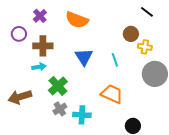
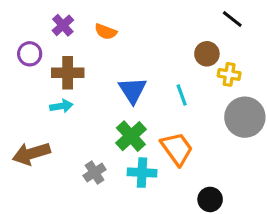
orange semicircle: (77, 20) -> (106, 32), moved, size x0.6
green cross: (58, 86) -> (131, 136), moved
orange trapezoid: (112, 94) -> (177, 149), turned 30
cyan cross: (82, 115) -> (142, 173), moved

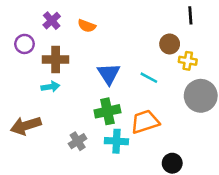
black line: (232, 19) -> (190, 15), turned 48
cyan line: (182, 95) -> (149, 78), turned -42
green cross: (131, 136) -> (107, 111), turned 30
orange trapezoid: (177, 149) -> (145, 122), turned -72

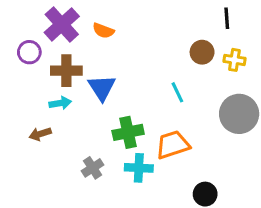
purple cross: (52, 21) -> (62, 24), size x1.6
yellow cross: (188, 61) -> (234, 60), moved
blue triangle: (109, 74) -> (102, 88), moved
cyan line: (149, 78) -> (177, 92), turned 36
brown arrow: (26, 126) -> (40, 134), moved, size x0.6

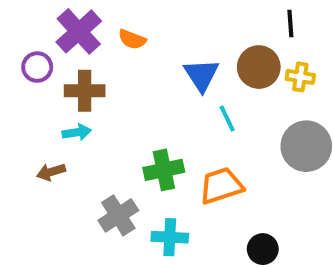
brown circle: (202, 52) -> (259, 67), size x1.4
blue triangle: (102, 88) -> (201, 75), moved
gray cross: (93, 168) -> (118, 215), size x1.4
cyan cross: (139, 168) -> (170, 237), moved

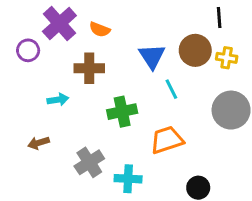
brown cross: (85, 91) -> (89, 68), moved
green cross: (164, 170) -> (122, 112), moved
brown arrow: (51, 172) -> (39, 143), moved

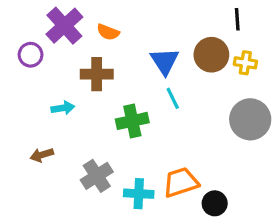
cyan line: (171, 89) -> (173, 98), moved
orange trapezoid: (167, 140) -> (181, 182), moved

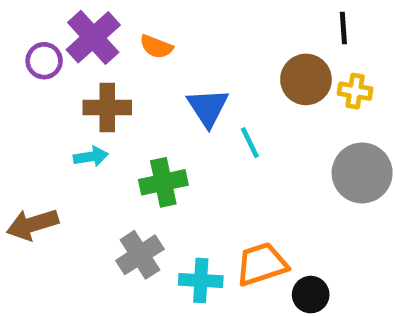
purple circle: (31, 55) -> (44, 61), moved
blue triangle: (165, 61) -> (208, 107), moved
brown cross: (97, 74) -> (107, 107), moved
green cross: (132, 121) -> (163, 182), moved
brown arrow: (42, 155) -> (32, 224), moved, size x1.5

